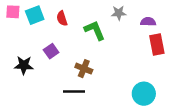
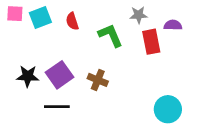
red rectangle: (157, 45) -> (151, 42), moved
purple square: (51, 51) -> (60, 75), moved, size x1.5
black line: (74, 91) -> (57, 107), moved

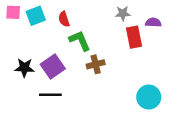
green L-shape: (110, 35) -> (80, 41), moved
brown cross: (98, 80) -> (96, 64), moved, turned -36

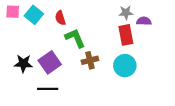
gray star: (123, 13) -> (126, 13), moved
cyan square: (36, 16) -> (34, 15), turned -30
cyan circle: (149, 97) -> (125, 66), moved

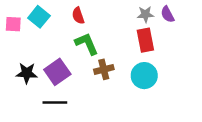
pink square: (13, 12) -> (13, 24), moved
red semicircle: (60, 18) -> (78, 16), moved
purple semicircle: (144, 21) -> (167, 14), moved, turned -120

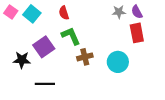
pink square: (13, 24) -> (11, 12), moved, turned 32
red rectangle: (145, 40) -> (137, 33), moved
purple square: (57, 72) -> (44, 47), moved

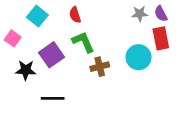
pink square: (11, 12) -> (13, 38), moved
cyan circle: (118, 62) -> (139, 57), moved

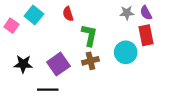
pink square: (13, 38) -> (11, 26), moved
green L-shape: (83, 42) -> (89, 35), moved, turned 35
purple square: (52, 55) -> (58, 64), moved

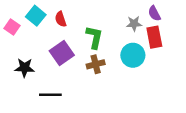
gray star: (127, 13) -> (134, 24), moved
red semicircle: (68, 14) -> (61, 19), moved
purple square: (58, 64) -> (62, 53), moved

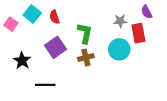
purple semicircle: (154, 13) -> (147, 12), moved
black star: (24, 68) -> (22, 61), turned 30

